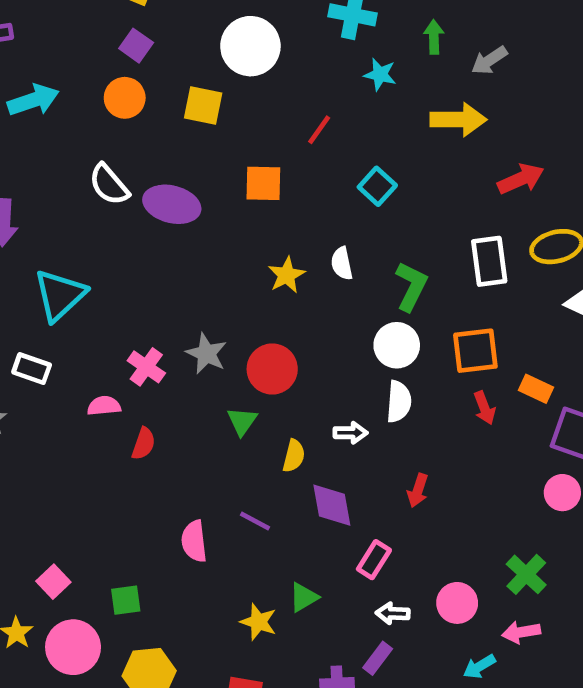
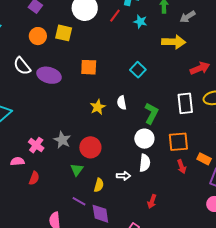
orange circle: (125, 98) -> (38, 36), moved
red line: (319, 130) -> (115, 16), moved
purple diamond: (332, 505) -> (100, 214), moved
purple line: (255, 521) -> (79, 201), moved

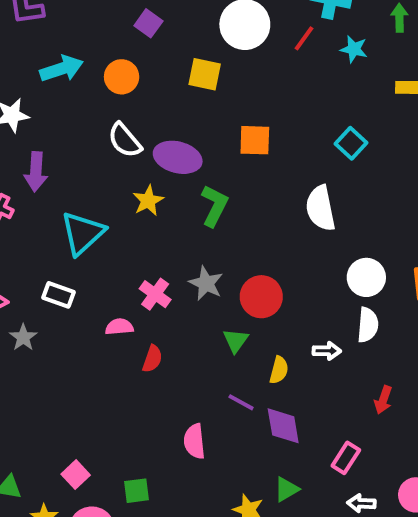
orange circle: (38, 36) -> (122, 77), moved
white semicircle: (122, 103) -> (321, 208), size x1.6
yellow star: (98, 107) -> (148, 201), moved
green L-shape: (151, 113) -> (214, 206), moved

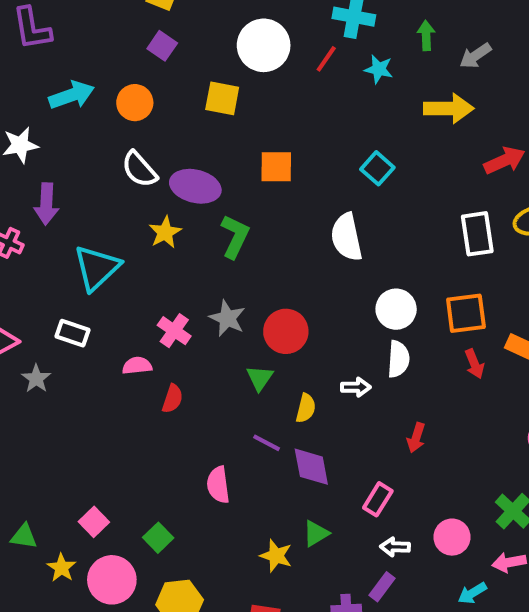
green square: (137, 491) -> (158, 538), turned -36

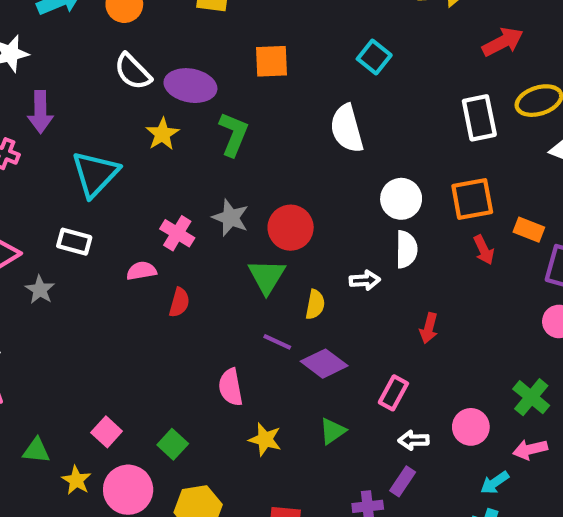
green triangle: (260, 378) -> (267, 276), size x1.4
purple diamond: (311, 467) -> (324, 364), turned -39
yellow star: (276, 556) -> (265, 439), moved

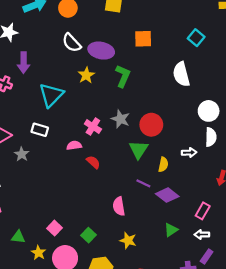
red semicircle: (179, 302) -> (93, 162), turned -64
yellow star: (265, 439) -> (128, 240), moved
white arrow: (414, 440) -> (202, 235), moved

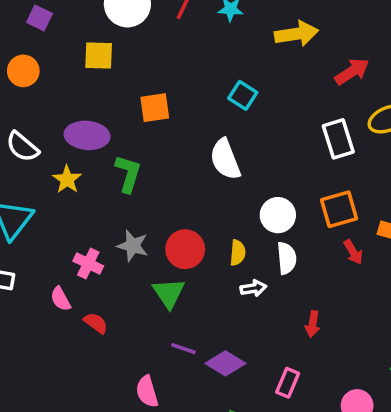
white semicircle: (72, 43) -> (22, 147), moved
pink semicircle: (74, 145) -> (61, 299), turned -104
yellow semicircle: (163, 165) -> (238, 253), moved

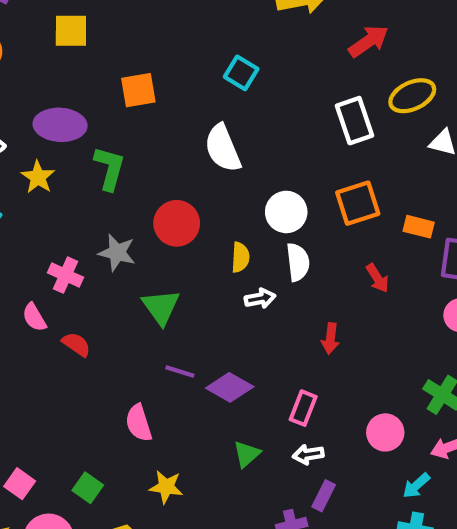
red circle: (185, 249) -> (177, 223), moved
red arrow: (353, 252) -> (377, 278), moved

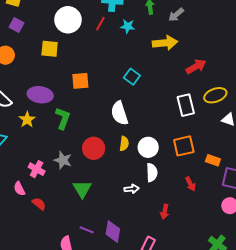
yellow semicircle: (240, 257) -> (124, 144), moved
purple line: (180, 372) -> (87, 230), moved
purple diamond: (230, 387) -> (113, 232), turned 65

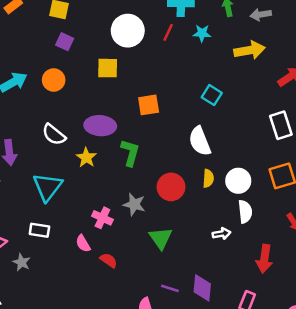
gray arrow: (176, 15) -> (261, 15), turned 35
red arrow: (165, 212) -> (264, 259), size x1.5

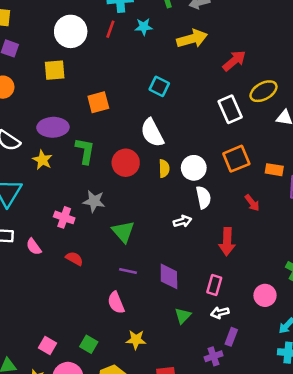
red circle: (171, 187) -> (126, 163), moved
pink semicircle: (83, 243) -> (34, 247), moved
purple line: (170, 288) -> (128, 271), moved

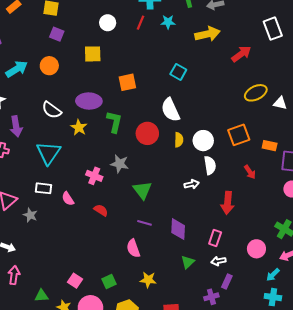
white circle: (71, 31) -> (108, 23), size x0.6
yellow ellipse: (264, 91) -> (256, 93), moved
white rectangle: (230, 109) -> (273, 29), moved
green square: (89, 344) -> (109, 282), turned 32

